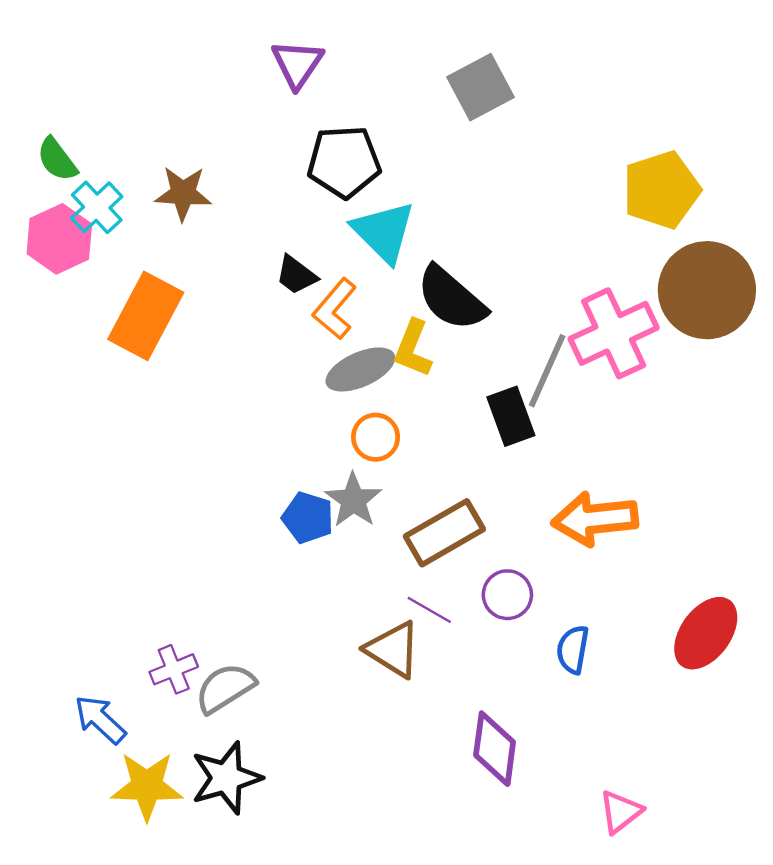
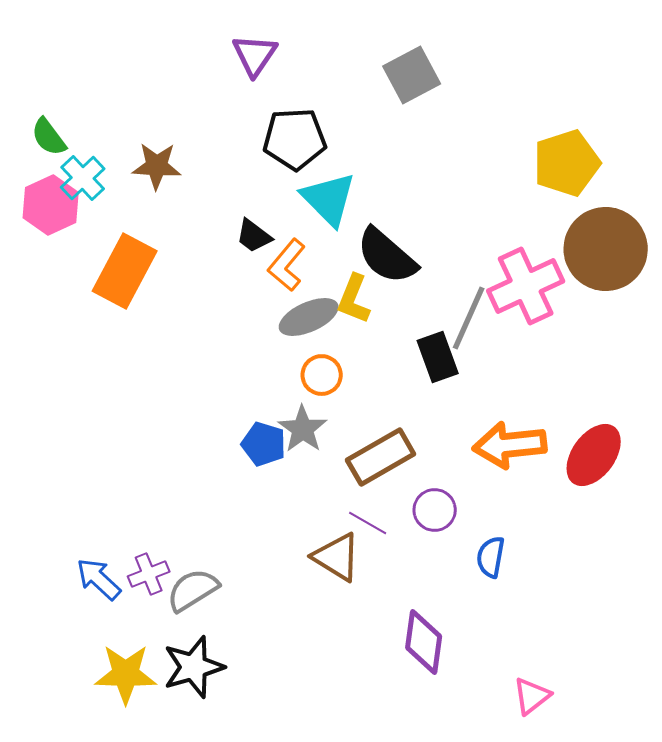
red ellipse: (706, 633) -> (594, 455), moved
blue arrow: (100, 720) -> (99, 579), moved

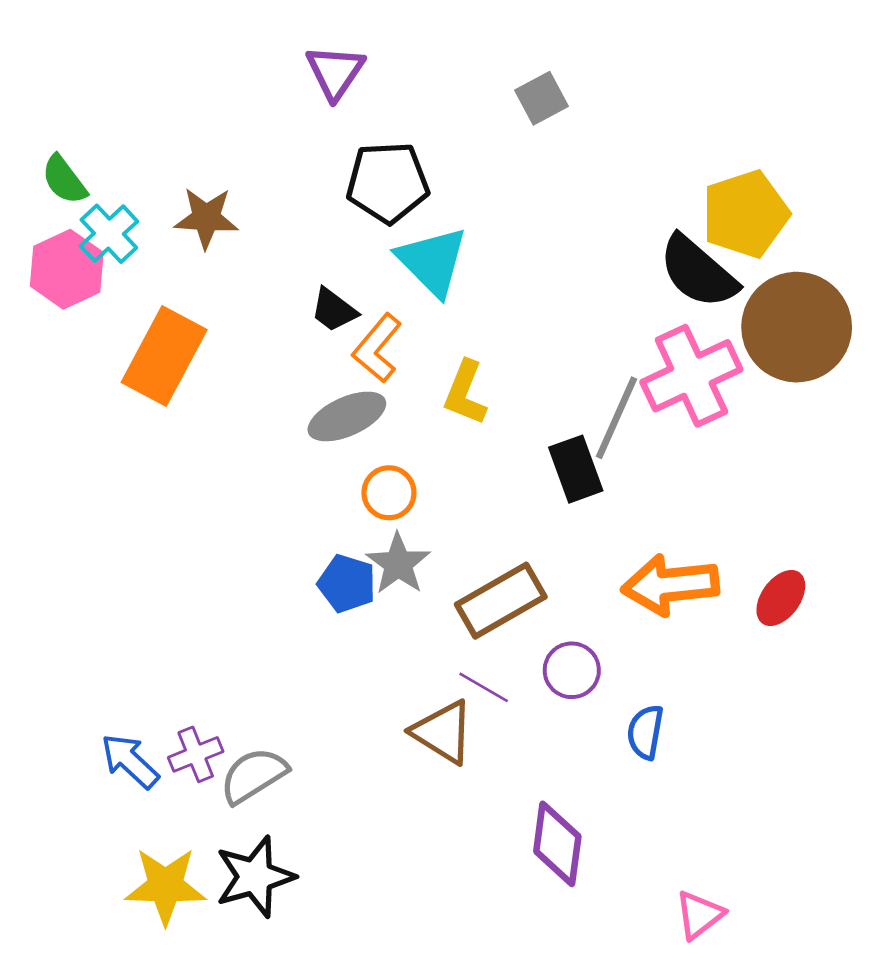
gray square: (412, 75) -> (542, 98), size x0.7
black semicircle: (387, 256) -> (698, 272), moved
gray ellipse: (309, 317) -> (347, 416), moved
orange circle: (322, 375) -> (389, 493), moved
red ellipse: (594, 455) -> (781, 598), size x0.7

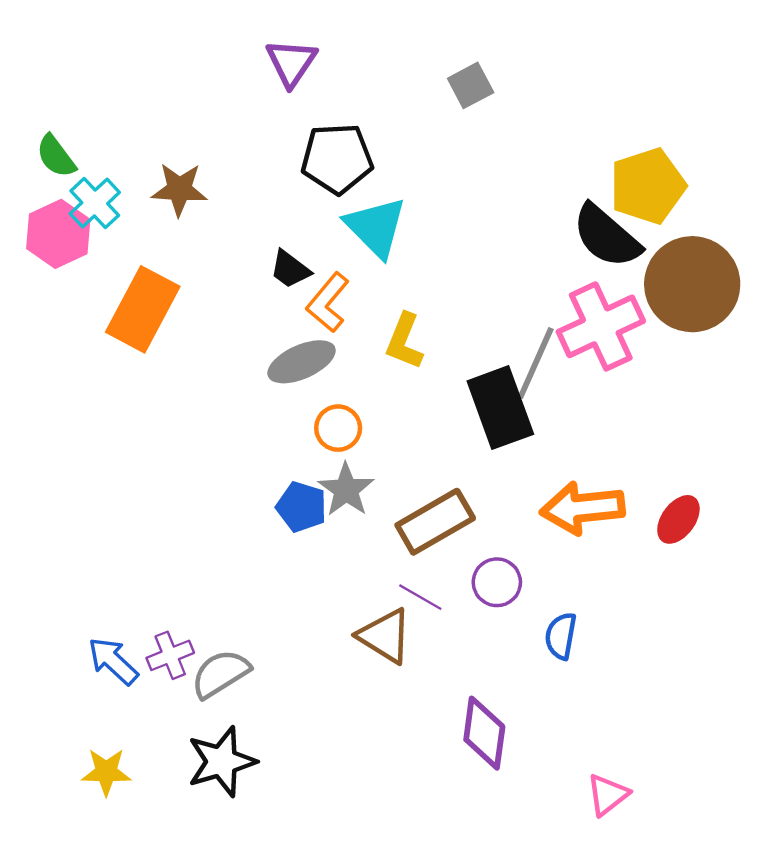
black rectangle: (576, 469) -> (500, 408), size x1.4
yellow star: (165, 886) -> (106, 772), moved, size x0.7

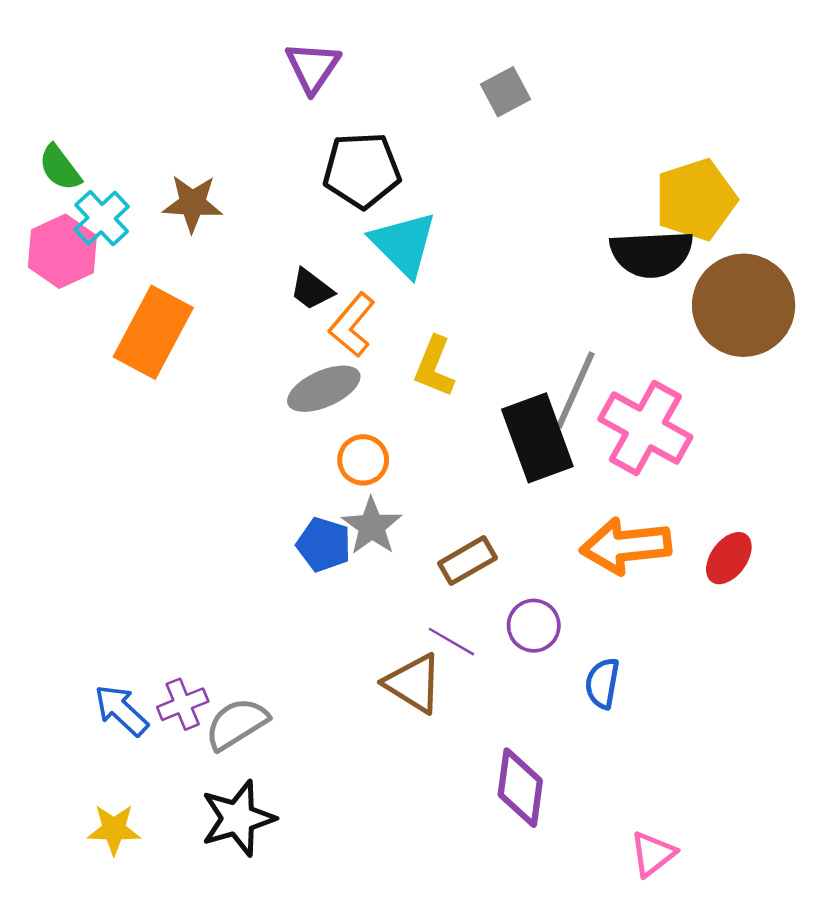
black semicircle: (607, 236) -> (652, 254), turned -44
pink cross: (601, 326) -> (645, 428), moved, turned -36
brown rectangle: (435, 522) -> (467, 561), size x0.7

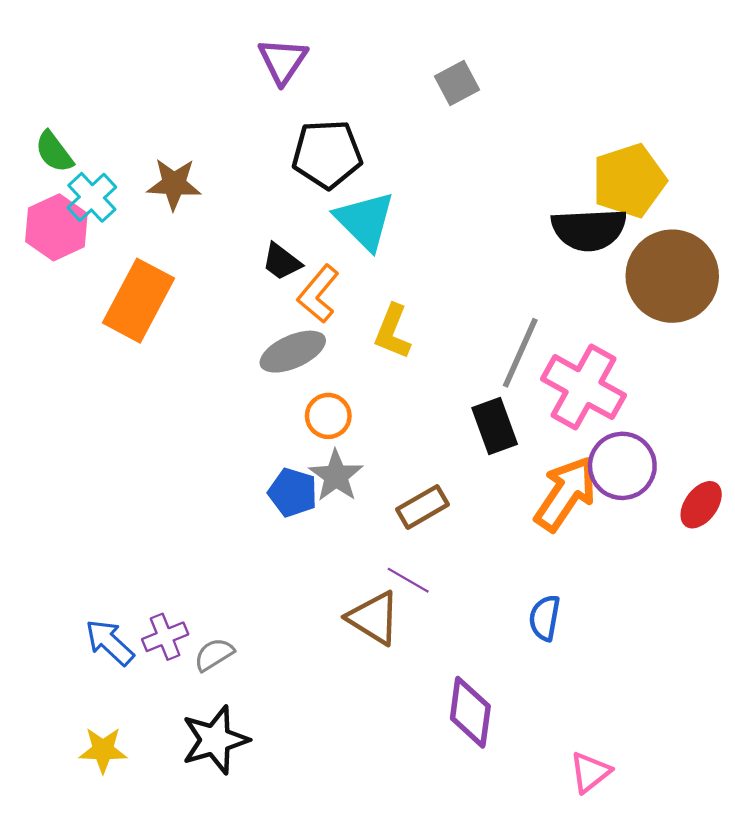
black rectangle: (537, 438) -> (495, 426), moved, size x0.7
orange arrow: (626, 546) -> (566, 494), turned 130
red ellipse: (729, 558) -> (701, 505), moved
purple circle: (534, 626) -> (622, 466), moved, size x1.4
gray semicircle: (237, 724) -> (214, 655), size x0.7

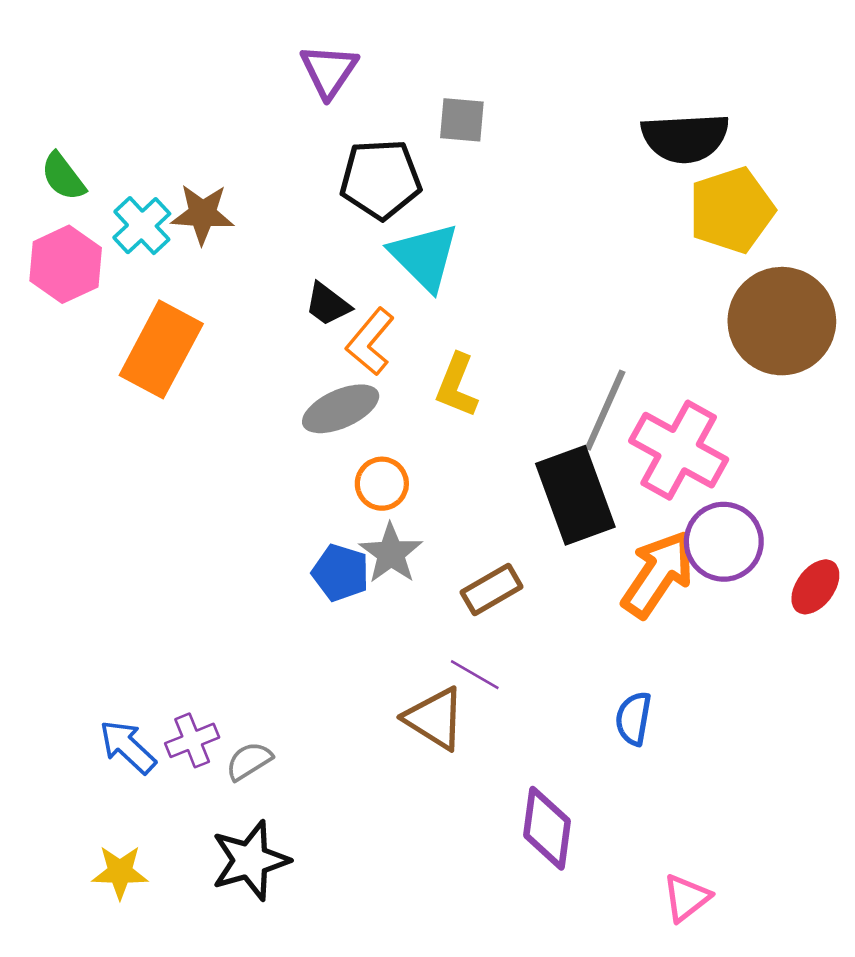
gray square: (457, 83) -> (462, 120), moved, turned 33
cyan cross: (92, 197) -> (142, 226), moved
black semicircle: (589, 230) -> (685, 138), moved
black rectangle: (495, 426) -> (575, 495), size x1.5

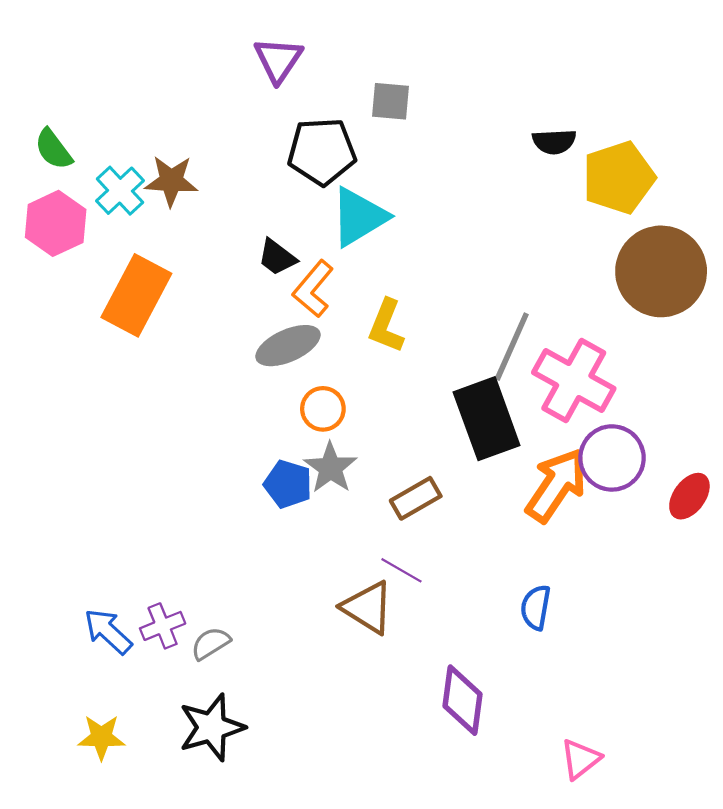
black semicircle: (685, 138) -> (554, 142), moved, size x0.6
cyan triangle: (424, 257) -> (359, 217), turned 44

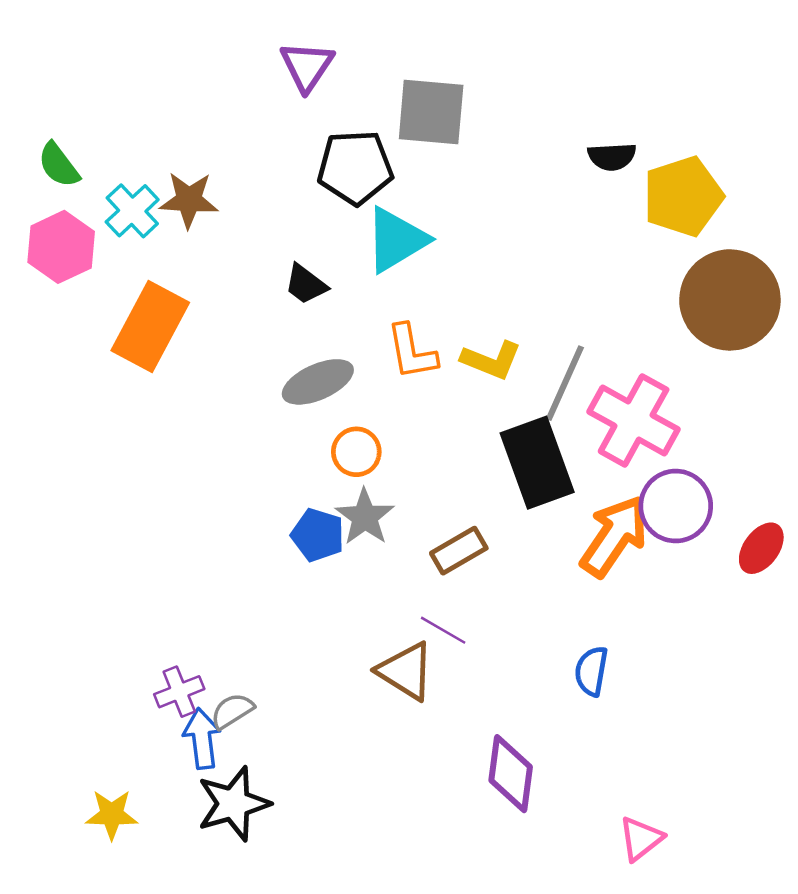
gray square: (391, 101) -> (431, 112), size x1.6
orange L-shape: (313, 289) -> (412, 352), moved, turned -50
yellow L-shape: (386, 326) -> (491, 360), moved, turned -90
blue arrow: (108, 631) -> (202, 739), moved, turned 40

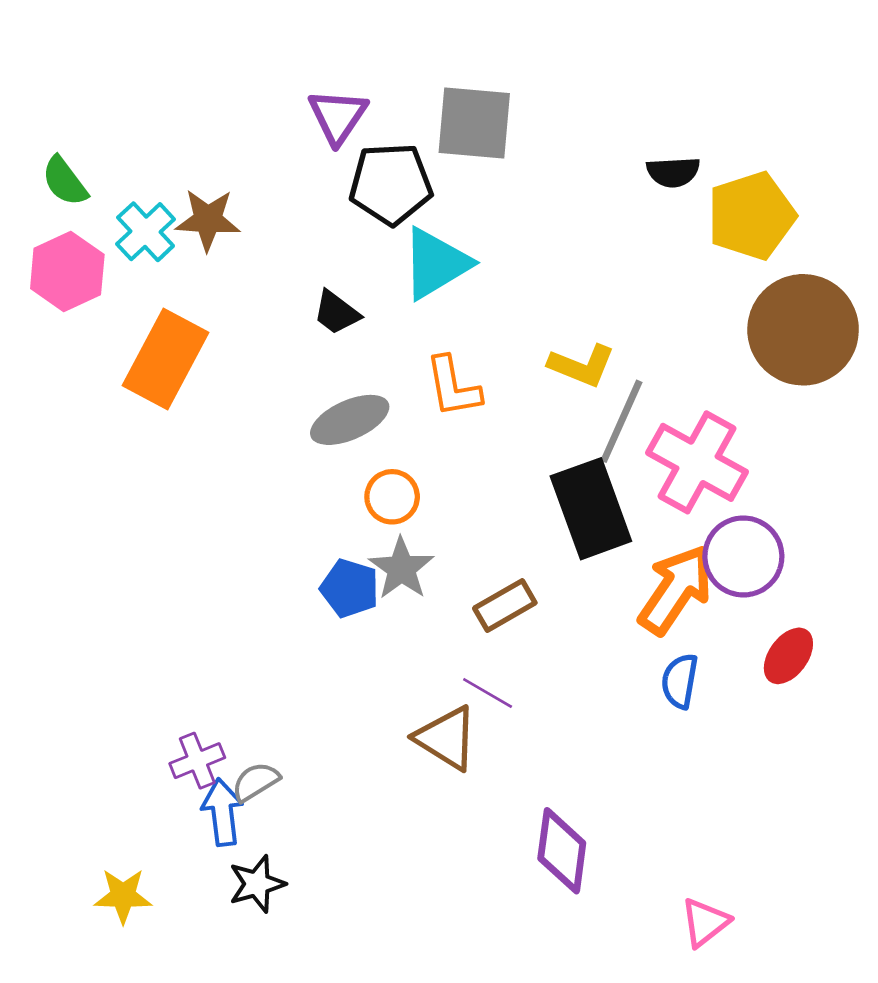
purple triangle: (307, 66) -> (338, 116), moved
yellow L-shape: (491, 360) -> (582, 366), moved
red ellipse: (761, 548) -> (788, 656), moved
blue semicircle: (591, 671) -> (680, 681), moved
black star: (233, 804) -> (257, 884), size x0.7

